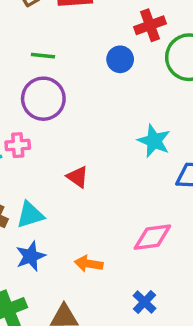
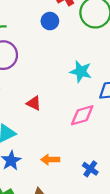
pink diamond: (152, 237) -> (82, 115), moved
blue cross: (144, 302) -> (90, 169), moved

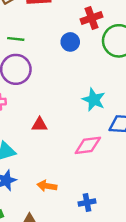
red triangle: (34, 103) -> (40, 125), turned -35
blue cross: (90, 169) -> (87, 202), turned 35

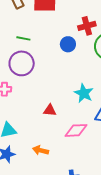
red triangle: (40, 125) -> (50, 110), moved
orange arrow: (47, 186) -> (41, 150), moved

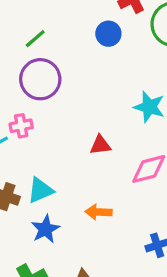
green line: (23, 38) -> (35, 39), turned -40

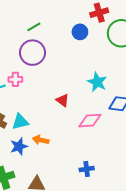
red triangle: (100, 145) -> (63, 100), turned 32
orange arrow: (99, 212) -> (41, 140), moved

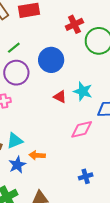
blue circle: (80, 32) -> (51, 60), moved, size x1.6
red triangle: (63, 100) -> (60, 97), moved

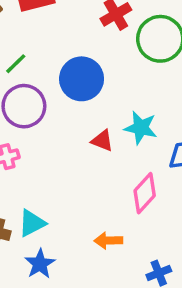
pink diamond: (82, 129) -> (145, 193), turned -30
orange arrow: (37, 155) -> (108, 241), moved

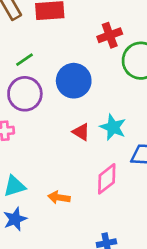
orange arrow: (108, 241) -> (59, 197), moved

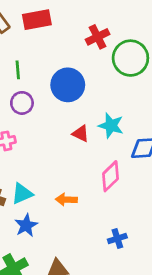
green line: (24, 60) -> (18, 70), turned -54
purple circle: (25, 94) -> (22, 103), size x0.7

